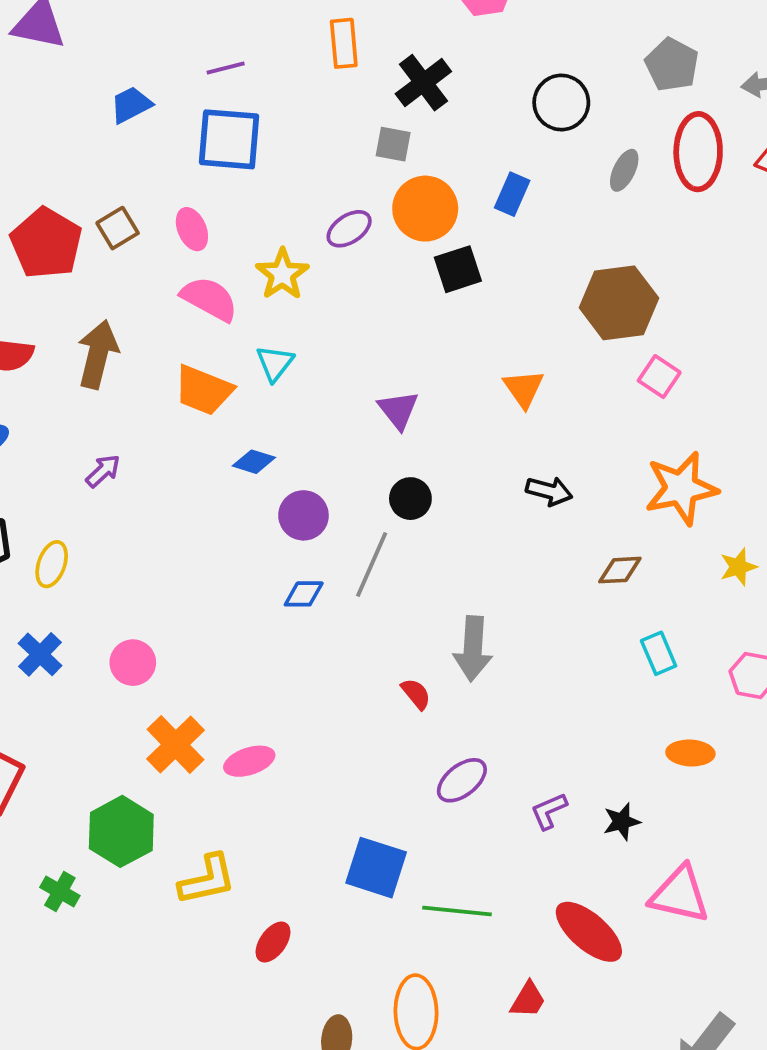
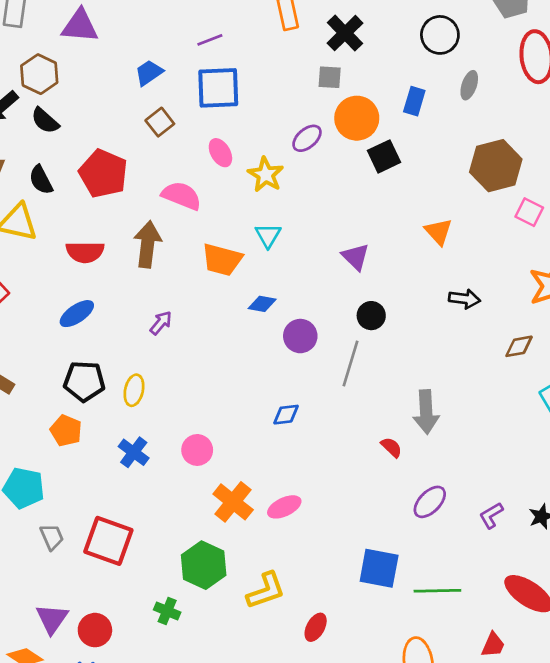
gray ellipse: (624, 170) -> (469, 85), moved
brown square: (118, 228) -> (160, 122), moved
pink ellipse: (192, 229) -> (220, 153), moved
pink semicircle: (209, 299) -> (181, 196), moved
blue diamond: (304, 594) -> (286, 415), moved

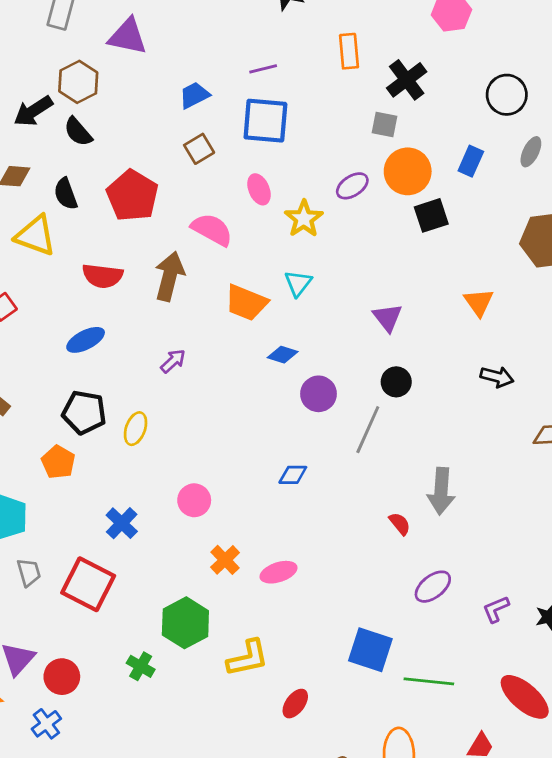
blue cross: (134, 452) -> (122, 523), moved
orange cross: (233, 502) -> (225, 560), size x0.7

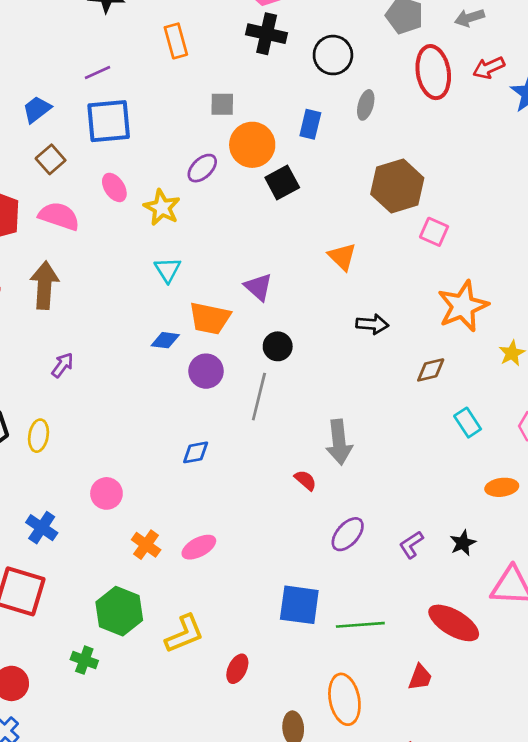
black cross: (407, 80) -> (267, 34), moved, turned -30
pink semicircle: (212, 230) -> (59, 216), moved
orange trapezoid: (246, 303) -> (210, 318), moved

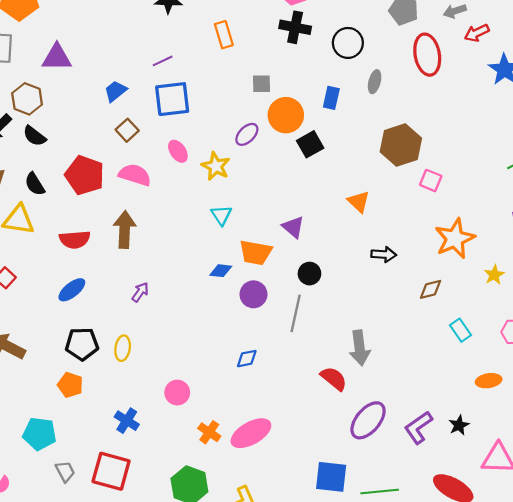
red arrow: (489, 68) -> (477, 33), moved
red semicircle: (305, 480) -> (334, 379), size x1.5
purple ellipse: (348, 534) -> (368, 420), size x1.4
purple L-shape: (411, 545) -> (418, 427), size x1.5
pink ellipse: (199, 547) -> (251, 433), size x1.5

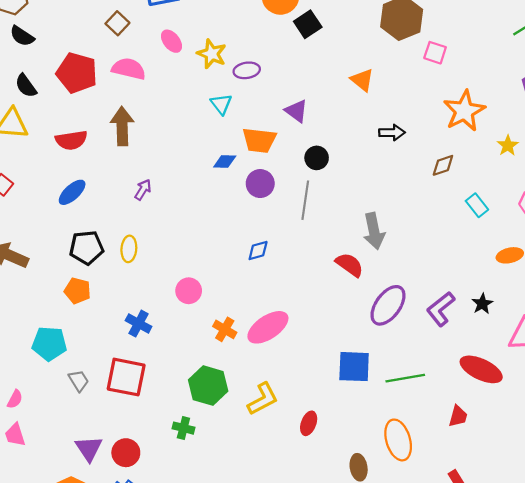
purple ellipse: (247, 134) -> (247, 70), moved, turned 40

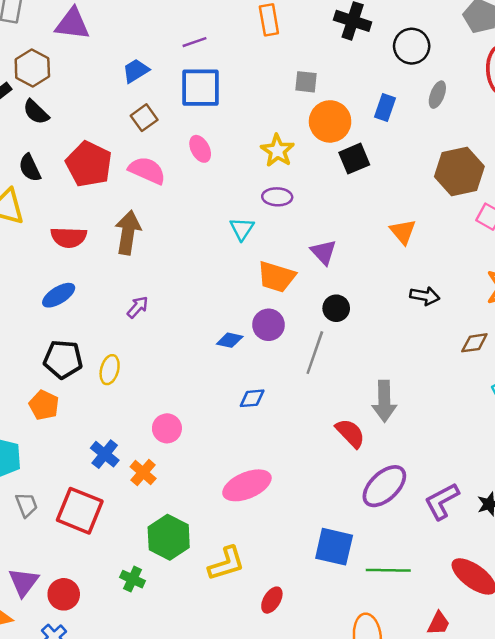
yellow star: (212, 54) -> (277, 151), moved
blue diamond: (225, 162) -> (230, 340), moved
orange cross: (225, 329) -> (143, 473), moved

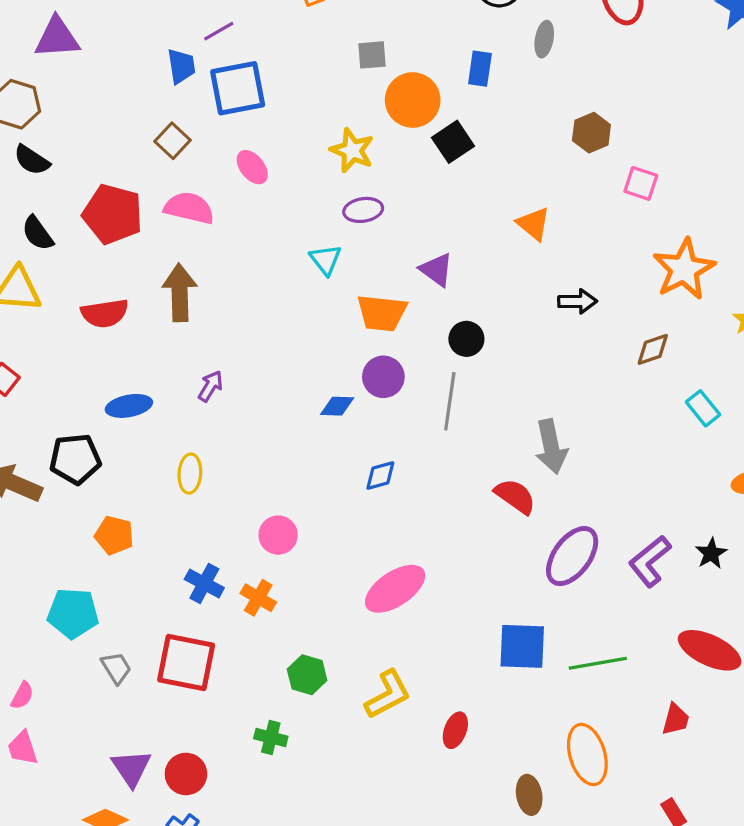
blue trapezoid: (136, 71) -> (181, 66), moved, turned 124
brown hexagon: (459, 172) -> (591, 133), size x0.6
blue ellipse: (59, 295) -> (129, 406), moved, turned 32
black pentagon: (63, 359) -> (75, 459), moved
green hexagon: (169, 537) -> (307, 675), size x0.7

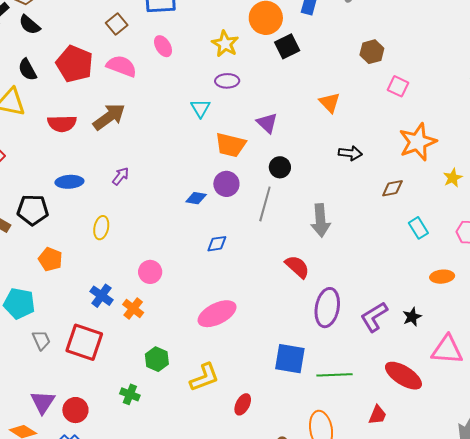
brown arrow: (180, 293) -> (109, 117), turned 48
gray arrow: (551, 447) -> (321, 220), moved
purple ellipse: (572, 556) -> (327, 308), turned -33

